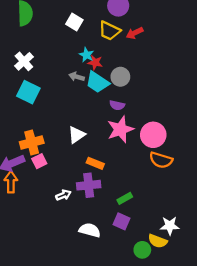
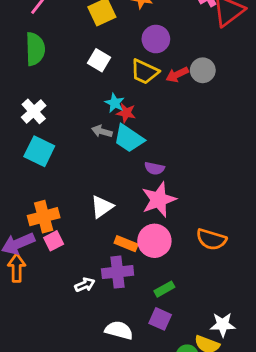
gray circle: (120, 77) -> (203, 70), moved
pink circle: (153, 135) -> (154, 241), moved

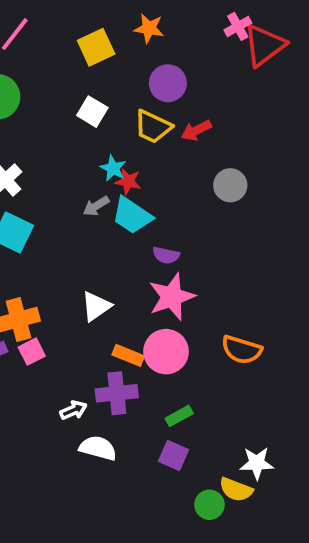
gray circle: (203, 70) -> (230, 185), moved
gray arrow: (102, 131) -> (96, 206), turned -48
white semicircle: (119, 330) -> (98, 448), moved

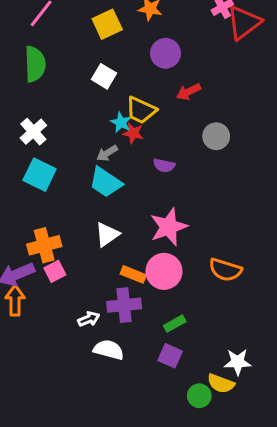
yellow trapezoid: (153, 127) -> (141, 110), moved
cyan trapezoid: (132, 216) -> (106, 182), moved
purple semicircle: (166, 255) -> (164, 165), moved

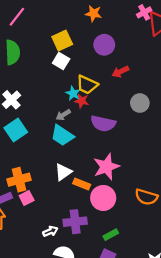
yellow square: (107, 24) -> (62, 40), moved
purple semicircle: (164, 165) -> (103, 124), size x1.6
cyan square: (40, 175) -> (16, 130), turned 30
orange rectangle: (133, 274) -> (82, 184), moved

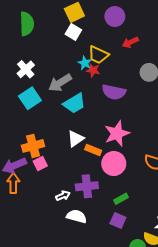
gray arrow: (63, 115) -> (60, 83), moved, size x1.6
cyan trapezoid: (62, 135) -> (74, 103), turned -65

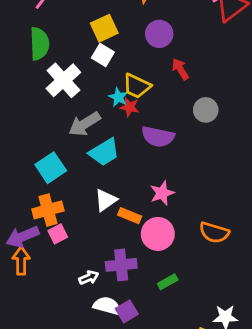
red arrow: (130, 42) -> (180, 69), turned 84
white cross: (26, 69) -> (63, 80), moved, size x1.4
cyan square: (30, 98) -> (51, 168), moved
pink star: (117, 133) -> (162, 193), size x0.7
purple square: (118, 220) -> (127, 311), moved, turned 35

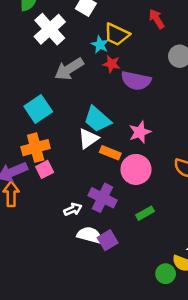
red star: (130, 107) -> (112, 64), moved
cyan trapezoid: (104, 152) -> (97, 119), moved, turned 72
purple cross: (121, 265) -> (103, 198), turned 32

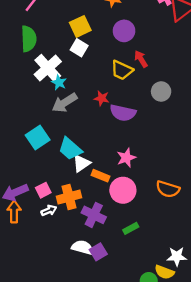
yellow trapezoid: (117, 34) -> (122, 70), moved
cyan star: (100, 45) -> (59, 83), moved
cyan trapezoid: (97, 119) -> (70, 149), moved
orange cross: (36, 148) -> (69, 197), moved
white arrow: (73, 209) -> (49, 210), moved

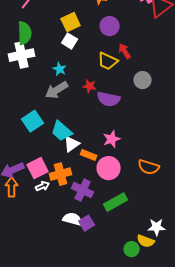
white cross: (48, 68) -> (22, 55), moved, turned 30
cyan star: (59, 83) -> (60, 69), moved
pink square: (43, 190) -> (38, 168), size x1.5
green rectangle: (131, 228) -> (116, 202), size x1.6

